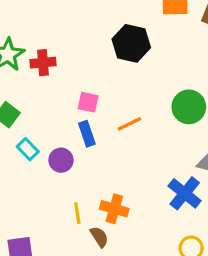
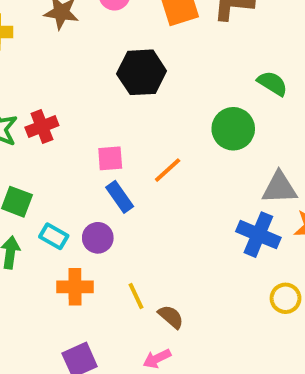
orange cross: (114, 209) -> (75, 287), moved

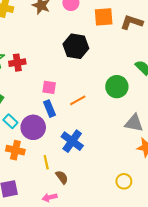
blue cross: (258, 235) -> (72, 141), moved
purple circle: (98, 238) -> (33, 127), size x1.5

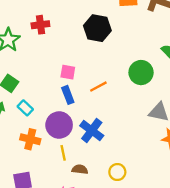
red cross: (17, 63) -> (40, 25), moved
purple circle: (33, 127) -> (59, 125), moved
brown semicircle: (62, 177) -> (80, 169), turned -48
yellow circle: (124, 181) -> (117, 172), moved

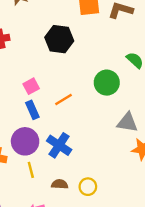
pink square: (68, 72) -> (31, 86), turned -35
brown semicircle: (80, 169) -> (60, 184), moved

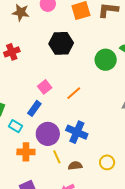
green circle: (107, 83) -> (106, 60), moved
blue rectangle: (32, 110) -> (34, 108), moved, turned 70
brown semicircle: (60, 184) -> (75, 166), moved

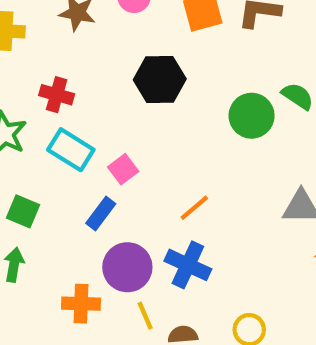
red cross: (12, 52) -> (57, 95), turned 35
orange line: (74, 93) -> (194, 208), moved
cyan rectangle: (15, 126) -> (71, 150), moved, size x1.5

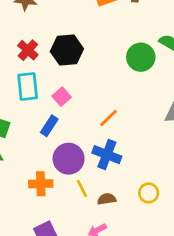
black hexagon: (160, 79) -> (67, 50), moved
red cross: (57, 95) -> (28, 50), moved, turned 30
cyan rectangle: (71, 150) -> (28, 87), turned 56

